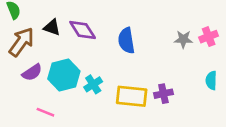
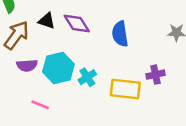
purple semicircle: (32, 72) -> (27, 65), turned 30
purple cross: (163, 94) -> (155, 75), moved

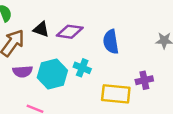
purple diamond: (77, 23) -> (70, 32), turned -50
cyan cross: (87, 77) -> (82, 68), moved, turned -35

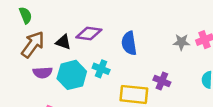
black triangle: (41, 29) -> (63, 42), moved
purple cross: (144, 80) -> (162, 81), turned 35

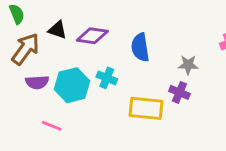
black triangle: (63, 42) -> (57, 30), moved
gray star: (181, 42) -> (188, 65), moved

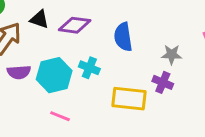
pink line: (52, 126) -> (60, 116), moved

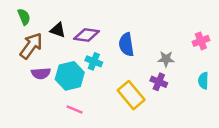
cyan cross: (89, 68) -> (94, 61), moved
yellow rectangle: (129, 99) -> (131, 95), turned 44

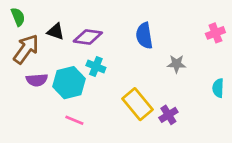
pink cross: (201, 41) -> (215, 33), moved
blue semicircle: (126, 45) -> (144, 36), moved
purple cross: (159, 82) -> (168, 115), moved, turned 35

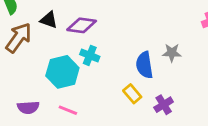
blue semicircle: (144, 36) -> (144, 65), moved
purple semicircle: (37, 80) -> (28, 107), moved
yellow rectangle: (138, 104) -> (132, 94), size x0.6

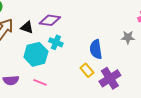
black triangle: (49, 20) -> (27, 27), moved
gray star: (172, 53) -> (128, 37), moved
purple cross: (164, 105) -> (110, 78), size x1.5

